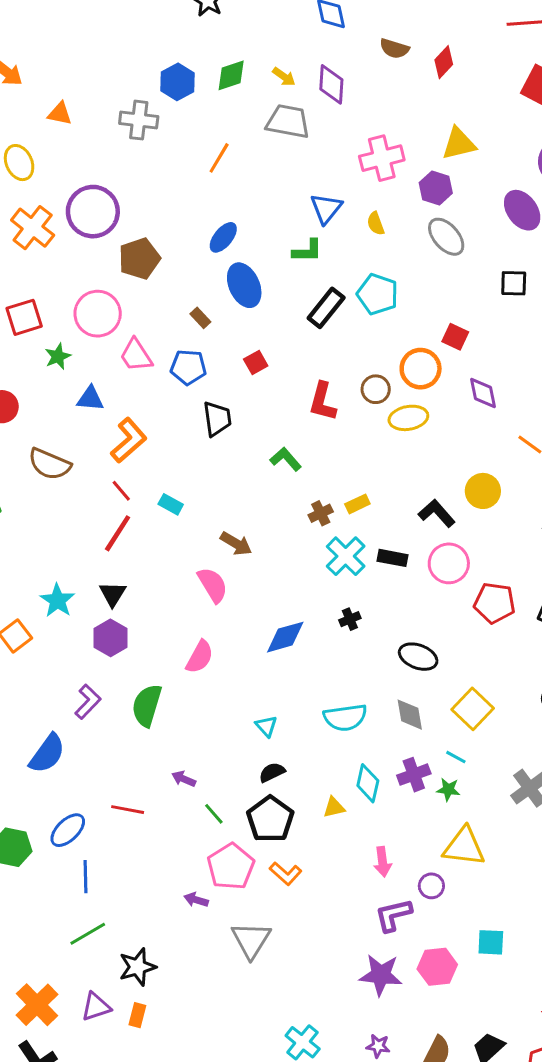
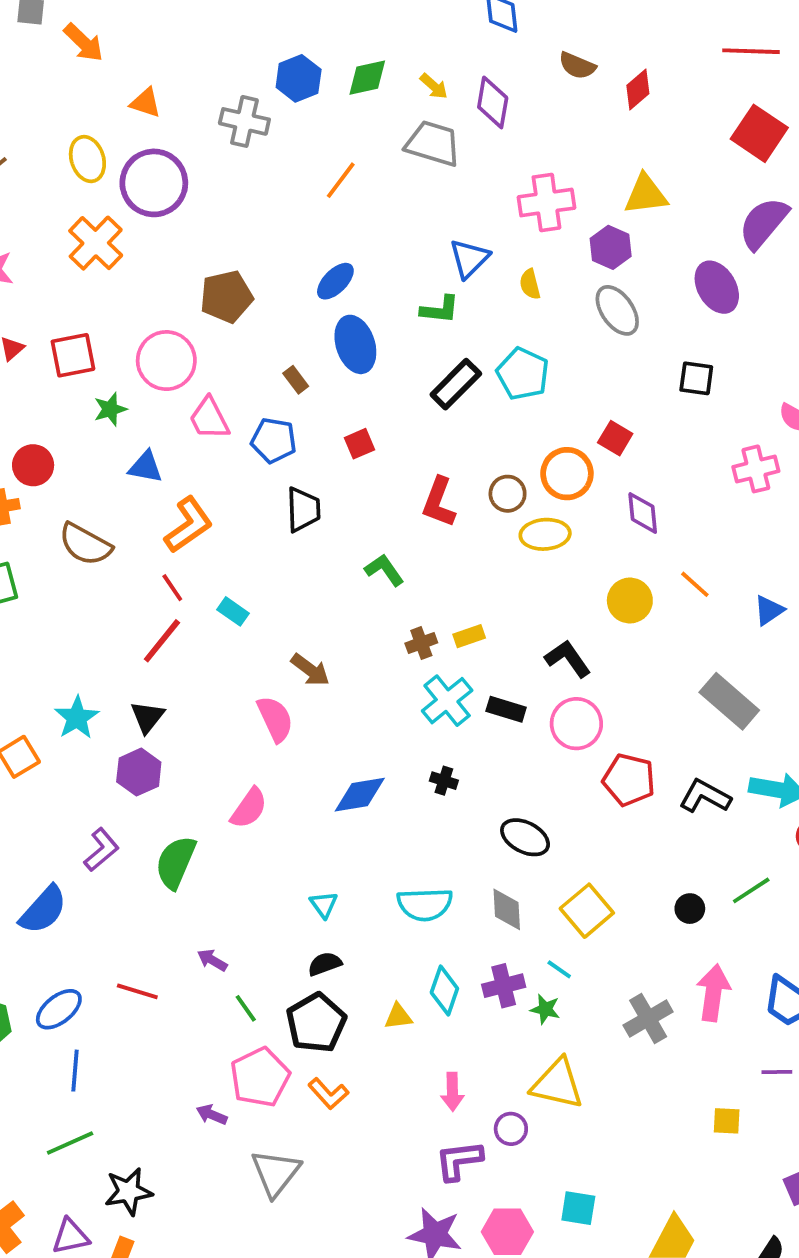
purple circle: (93, 212) -> (154, 183), moved
yellow circle: (483, 491) -> (630, 600), moved
black cross: (350, 619) -> (444, 781), turned 35

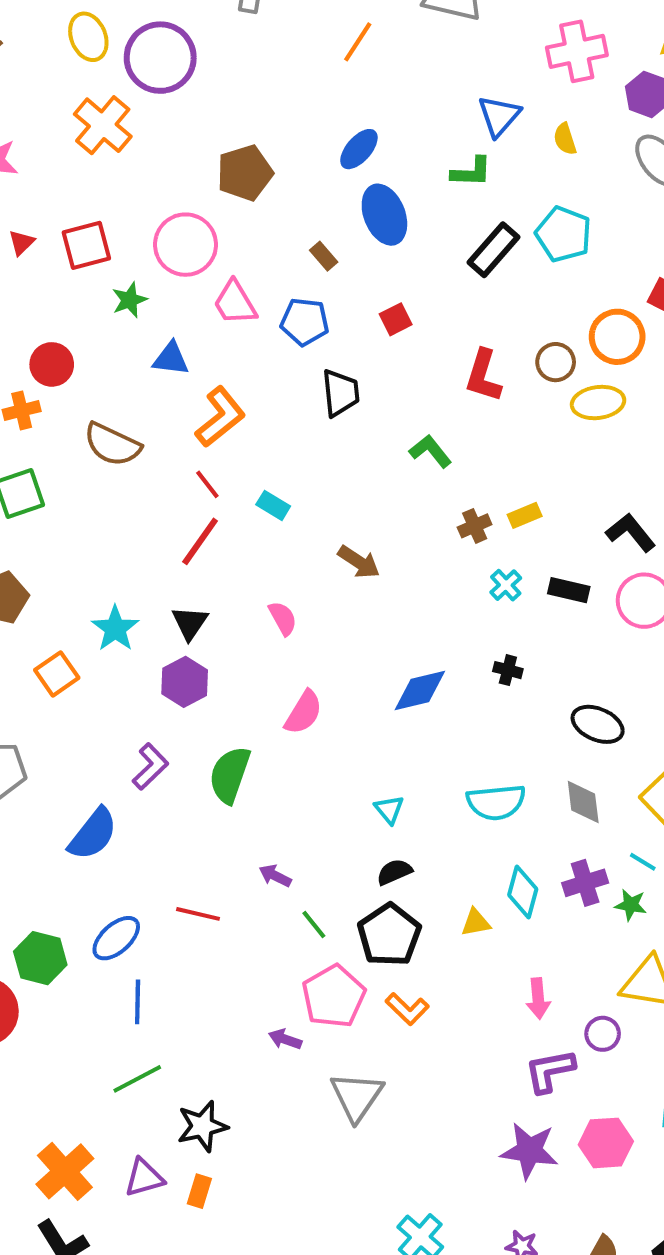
cyan cross: (447, 701) -> (506, 585), size x0.6
pink semicircle: (275, 719) -> (283, 618), moved, size x0.7

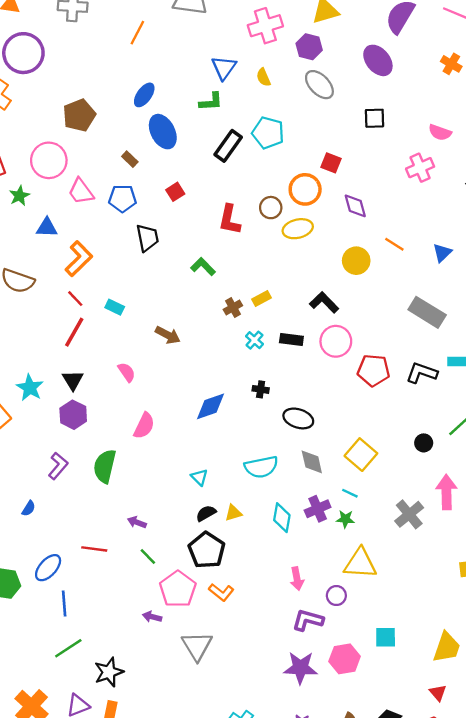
black ellipse: (598, 724) -> (298, 418), moved
blue semicircle: (93, 834) -> (29, 508), size x0.5
yellow triangle: (476, 923) -> (233, 513), moved
green line: (314, 924) -> (148, 556), moved
purple L-shape: (550, 1071) -> (308, 620), turned 32

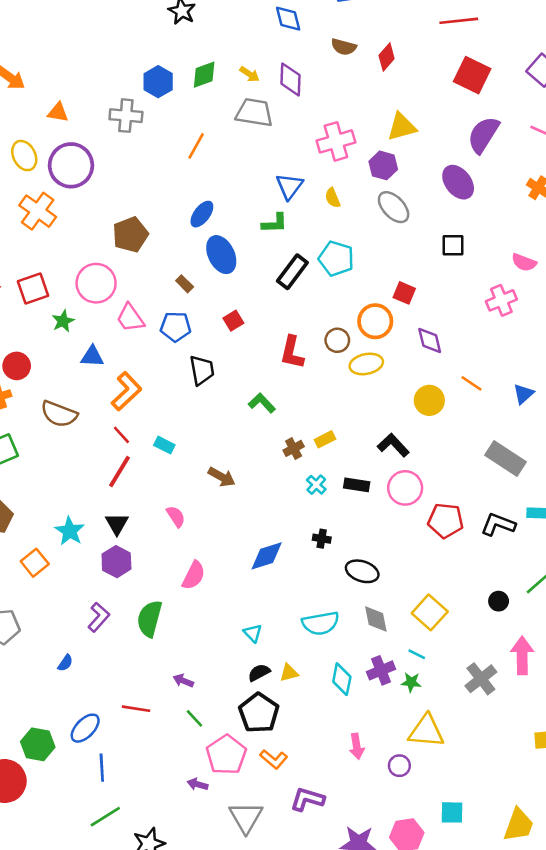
purple L-shape: (308, 620) -> (307, 799), moved

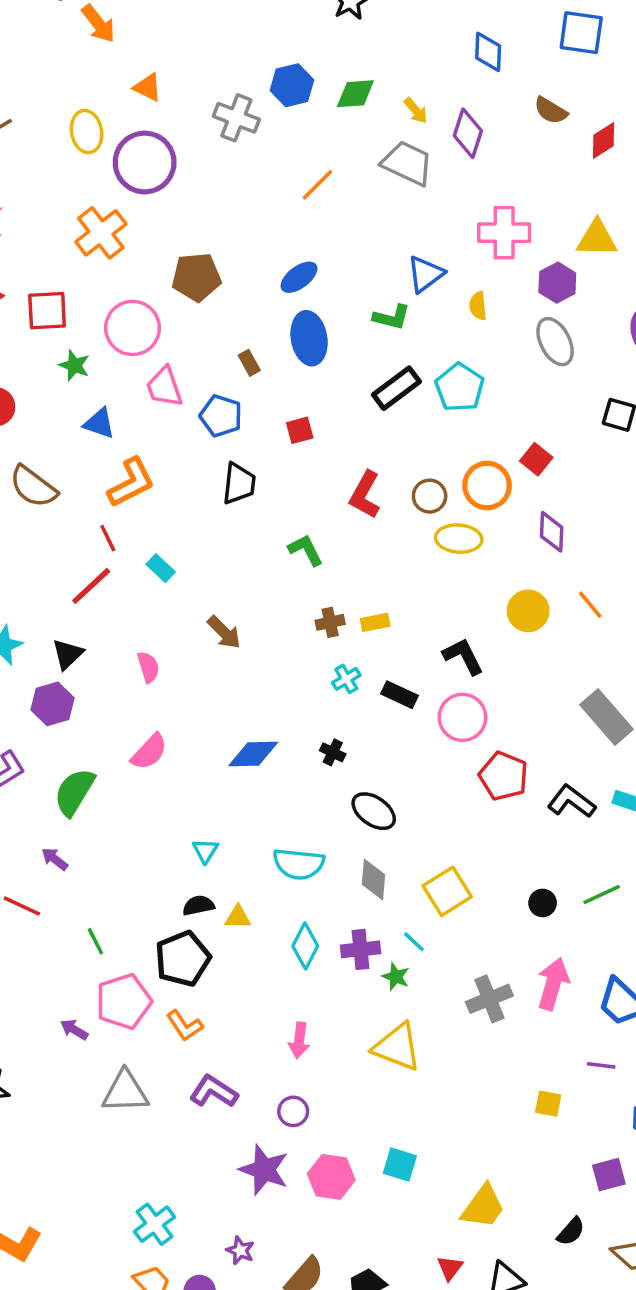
orange cross: (38, 211) -> (101, 233), moved
green star: (63, 321) -> (74, 365), turned 30
purple arrow: (183, 681) -> (55, 859), moved
purple circle: (399, 766) -> (293, 1111), moved
gray triangle: (246, 817) -> (125, 1092), turned 42

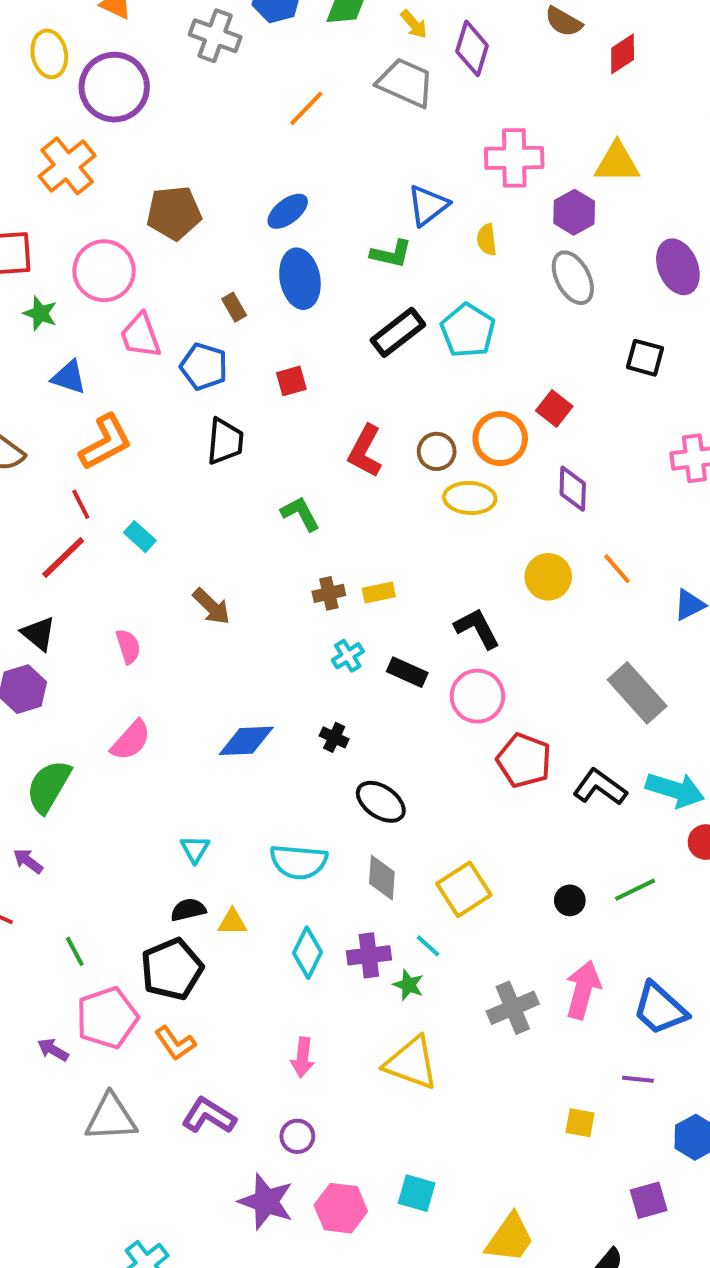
black triangle: (68, 654) -> (38, 634), turned -36

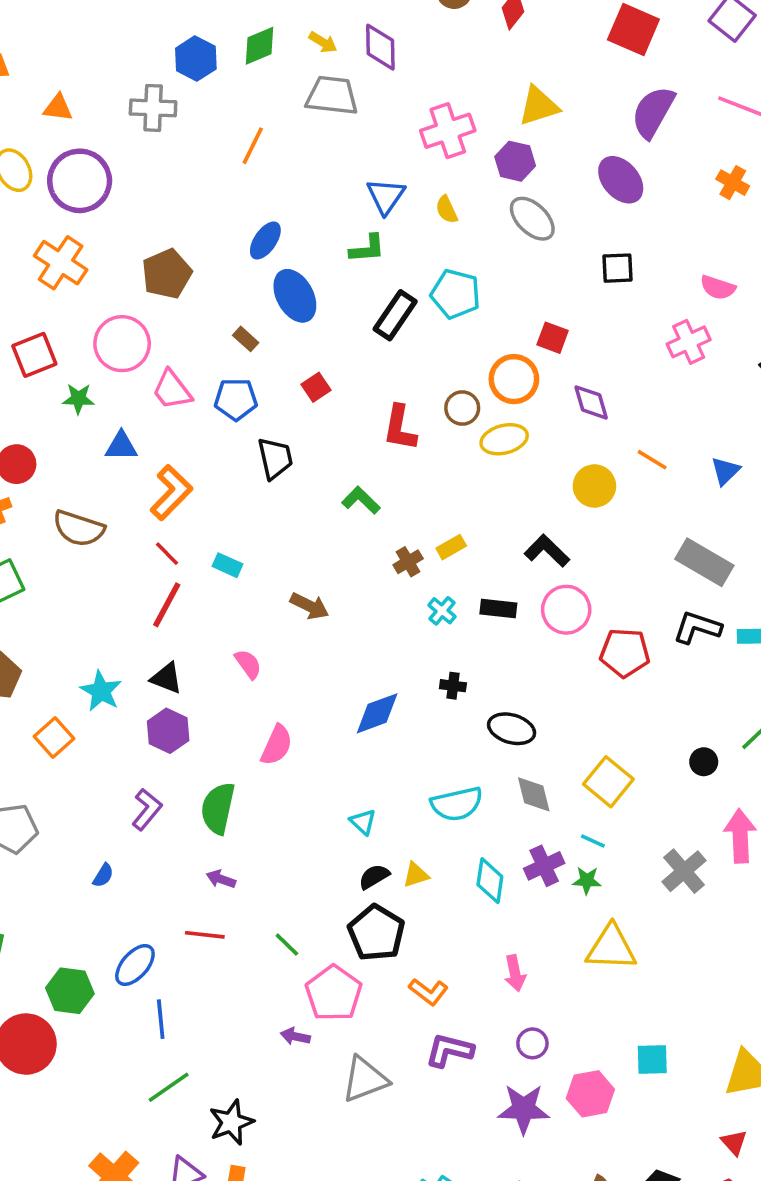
black L-shape: (600, 787) -> (697, 628), moved
orange L-shape: (175, 1043) -> (428, 992), moved

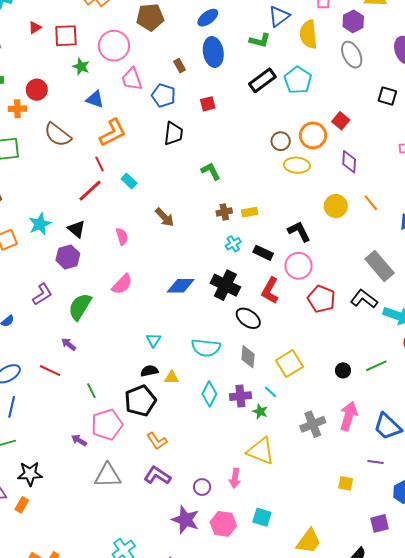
yellow semicircle: (447, 210) -> (308, 34), size x1.8
red L-shape: (400, 428) -> (270, 290), moved
black cross: (453, 686) -> (225, 285), size x2.0
pink arrow: (515, 973) -> (235, 478), moved

